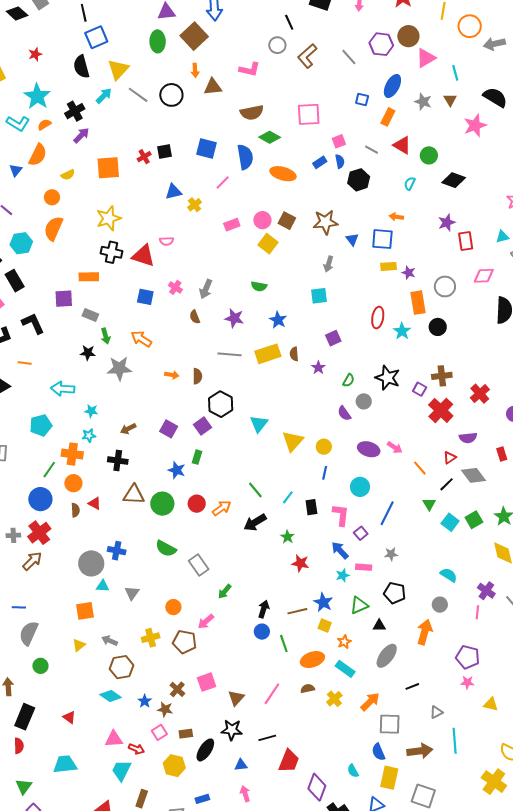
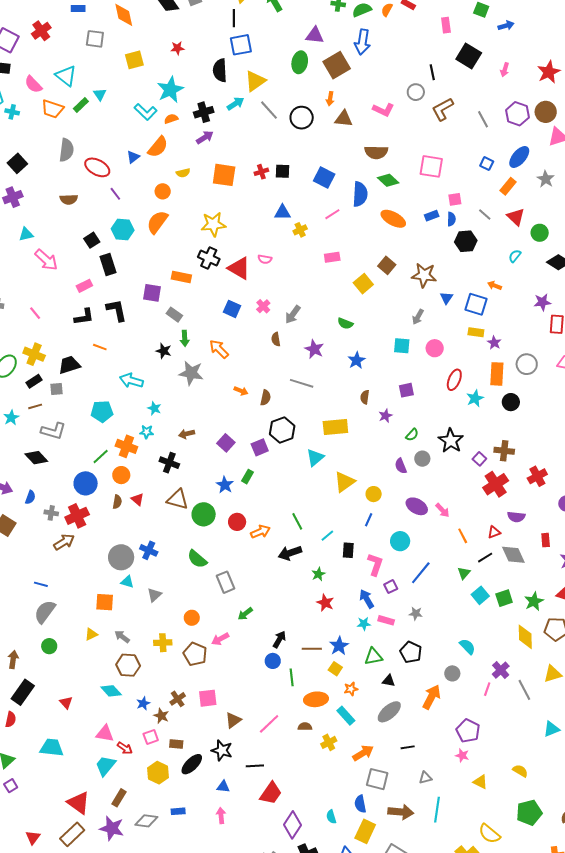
pink circle: (262, 220) -> (435, 348), moved
yellow rectangle: (268, 354) -> (335, 427), moved

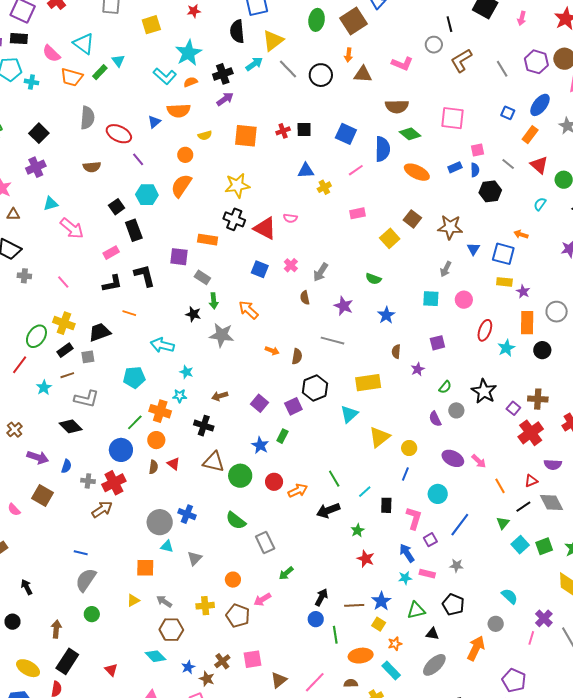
orange semicircle: (158, 147) -> (179, 111), turned 50

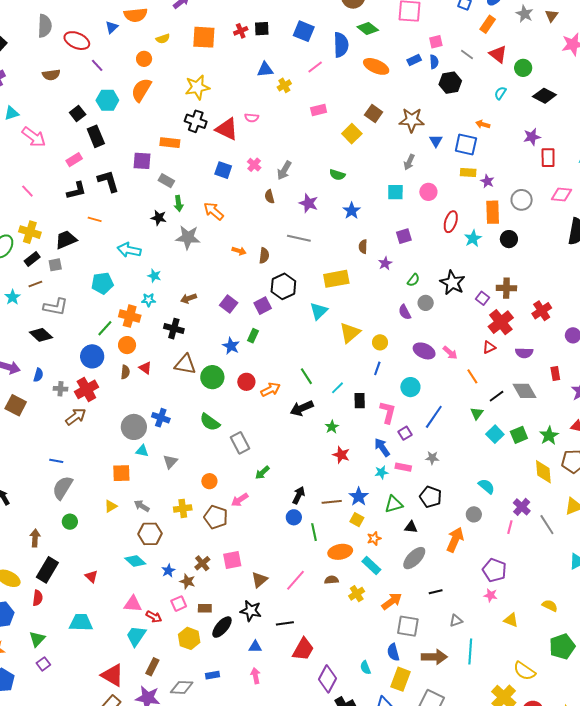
red triangle: (531, 481) -> (489, 347), moved

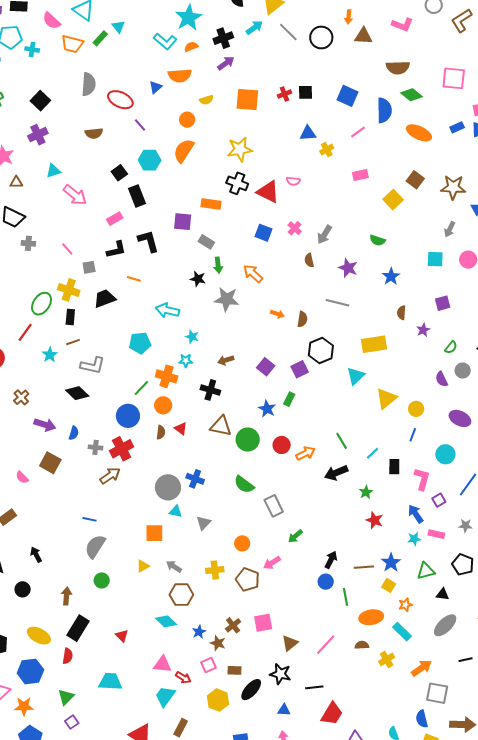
black rectangle: (32, 259) -> (70, 317), turned -49
gray square: (55, 265) -> (89, 267), moved

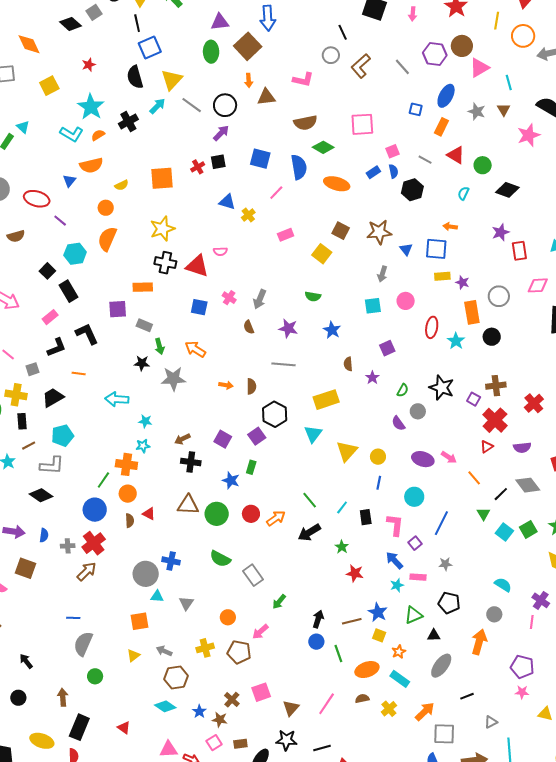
purple arrow: (226, 63) -> (221, 133), moved
blue triangle: (308, 133) -> (227, 202), turned 30
cyan pentagon: (140, 343) -> (63, 435), moved
black cross: (210, 390) -> (191, 462), moved

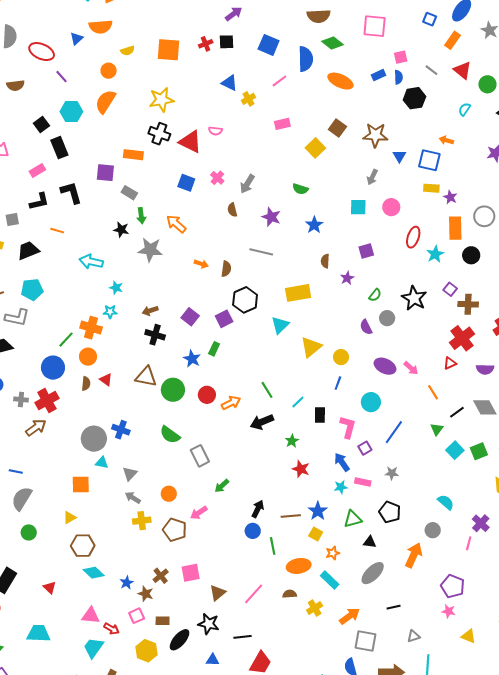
purple square: (474, 399) -> (450, 289), moved
gray arrow: (164, 651) -> (133, 498), moved
brown hexagon: (176, 677) -> (83, 546), moved

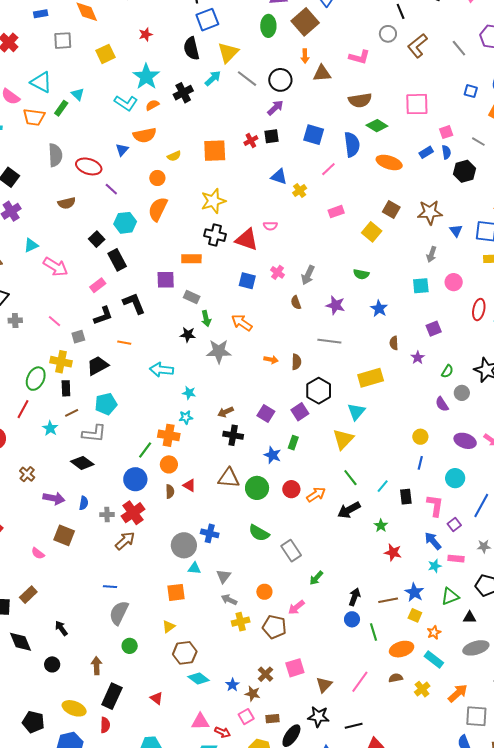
yellow triangle: (311, 347) -> (343, 439), moved
gray ellipse: (373, 573) -> (476, 648), turned 35

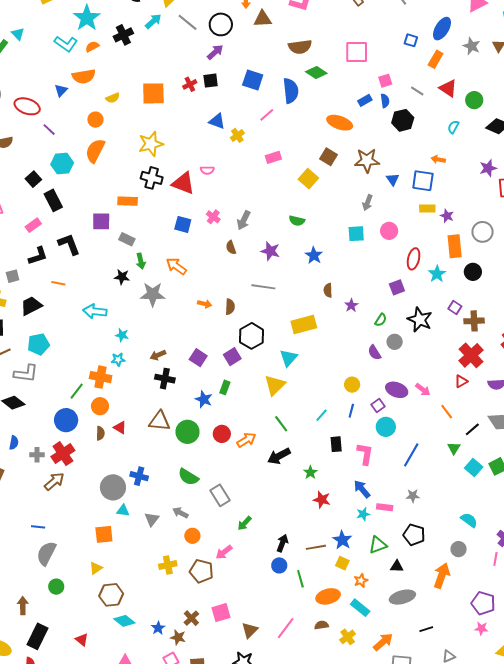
orange ellipse: (389, 162) -> (340, 123), moved
purple square: (434, 329) -> (397, 287), moved
cyan line: (383, 486) -> (322, 415), moved
purple square: (454, 525) -> (378, 405), moved
gray arrow: (229, 600) -> (180, 513), moved

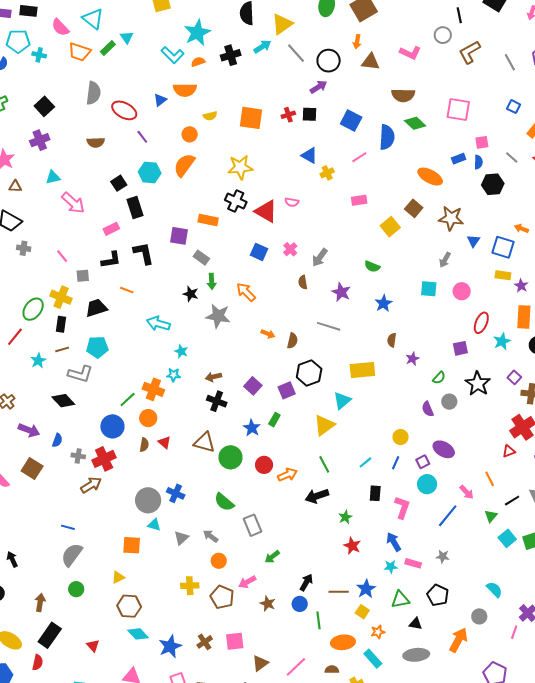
pink arrow: (423, 390) -> (467, 492), moved
blue star: (158, 628) -> (170, 646), size x1.6
brown star: (178, 637) -> (268, 604), moved

